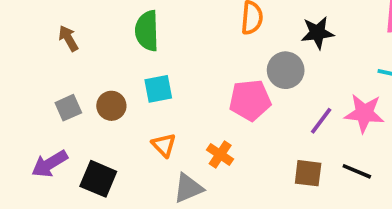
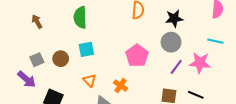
gray circle: (286, 70) -> (171, 42), moved
pink pentagon: (250, 100) -> (137, 56), turned -30
purple arrow: (50, 164) -> (27, 79), moved, turned -108

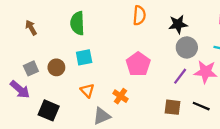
gray circle: (171, 42) -> (187, 47), moved

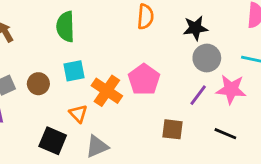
orange cross: (121, 96) -> (107, 91), moved, size x1.5
brown square: (172, 107) -> (173, 129), moved
black square: (49, 110) -> (53, 141), moved

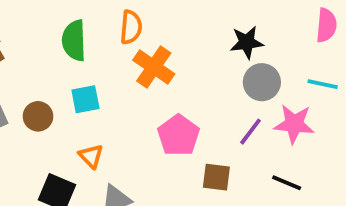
orange semicircle: (145, 17) -> (131, 27), moved
pink pentagon: (144, 79) -> (178, 135), moved
orange cross: (107, 91) -> (154, 67), moved

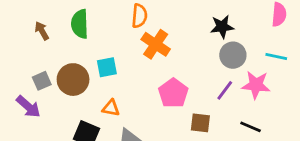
green semicircle: (74, 40) -> (80, 24), moved
brown circle: (38, 116) -> (73, 80), size x1.5
orange triangle: (91, 156) -> (111, 108), turned -36

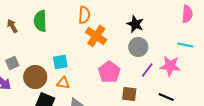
black star: (222, 27) -> (135, 24), moved, turned 30
gray circle: (233, 55) -> (138, 47), moved
cyan square: (107, 67) -> (60, 62), moved
brown circle: (73, 80) -> (35, 77), moved

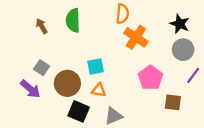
gray square: (12, 63) -> (42, 68), turned -32

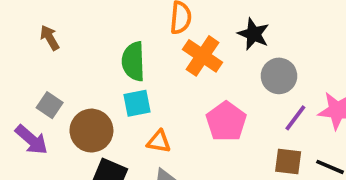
green semicircle: (73, 20) -> (133, 61), moved
black star: (180, 24) -> (254, 34), moved
orange triangle: (99, 90) -> (159, 141), moved
brown square: (173, 102) -> (288, 161), moved

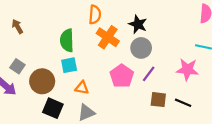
gray circle: (279, 76) -> (141, 48), moved
purple line: (295, 118) -> (149, 74), moved

